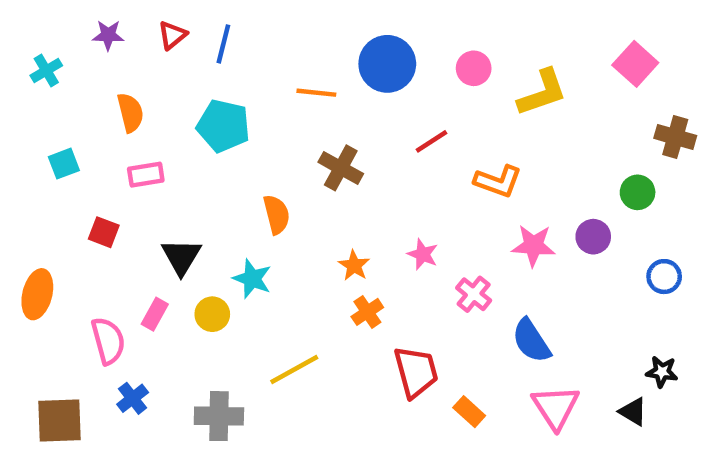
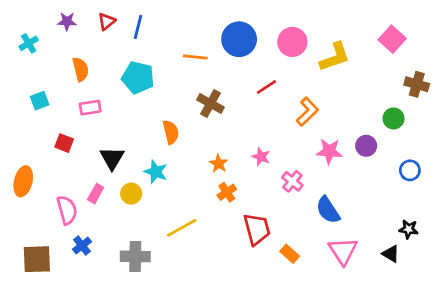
pink circle: (474, 68) -> (292, 42), size x1.4
orange L-shape: (498, 181) -> (307, 112), turned -64

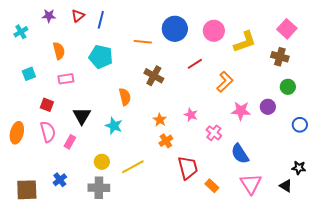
brown cross: (417, 84) -> (280, 57), moved
yellow circle: (131, 194) -> (102, 162), moved
pink semicircle: (67, 210) -> (48, 132), moved

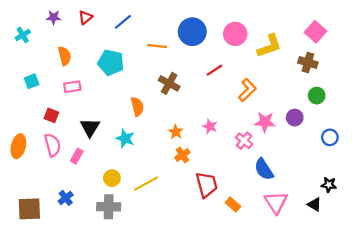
blue line: (101, 20) -> (123, 22), moved, turned 36
pink cross: (214, 133) -> (244, 141), moved

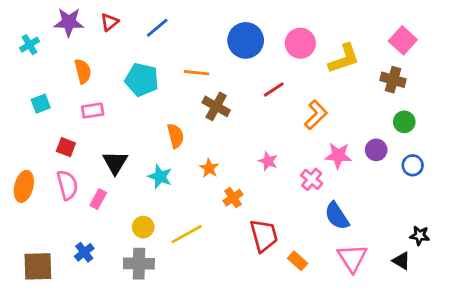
purple star: (54, 17) -> (69, 22), size x1.5
orange line: (157, 46) -> (197, 73), moved
orange star: (176, 132) -> (209, 168), moved
blue circle: (330, 137) -> (413, 165), moved

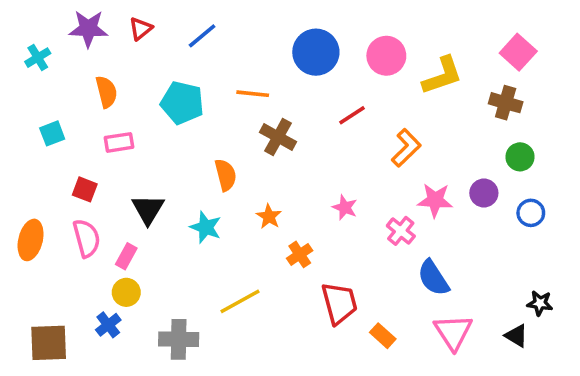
yellow circle: (143, 227) -> (126, 292), moved

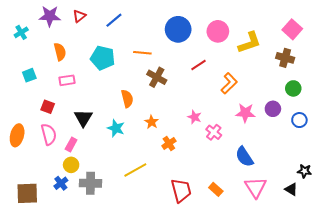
pink cross: (401, 231) -> (214, 132), moved
red trapezoid: (339, 303) -> (181, 190), moved
gray cross: (179, 339) -> (90, 183), moved

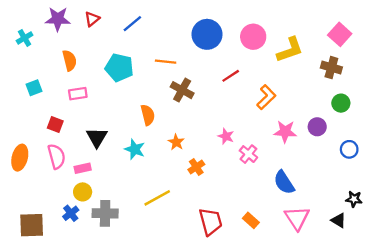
blue circle: (299, 120) -> (349, 149), moved
pink rectangle: (71, 144) -> (83, 168), turned 48

